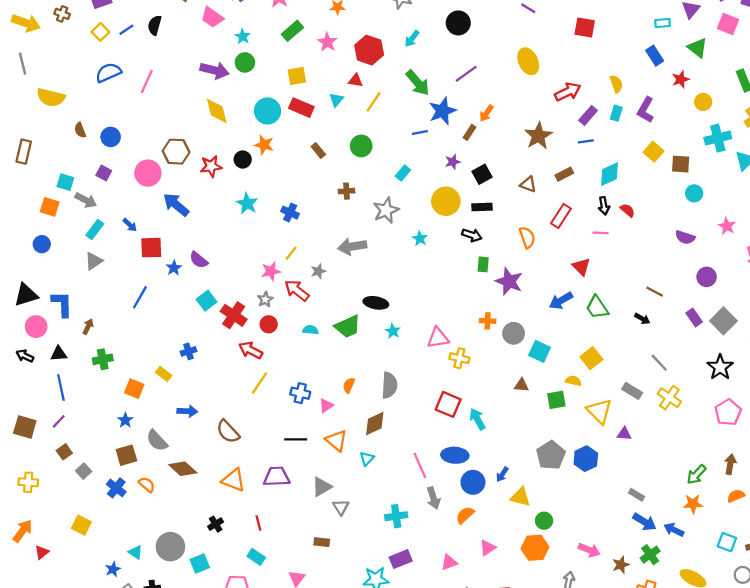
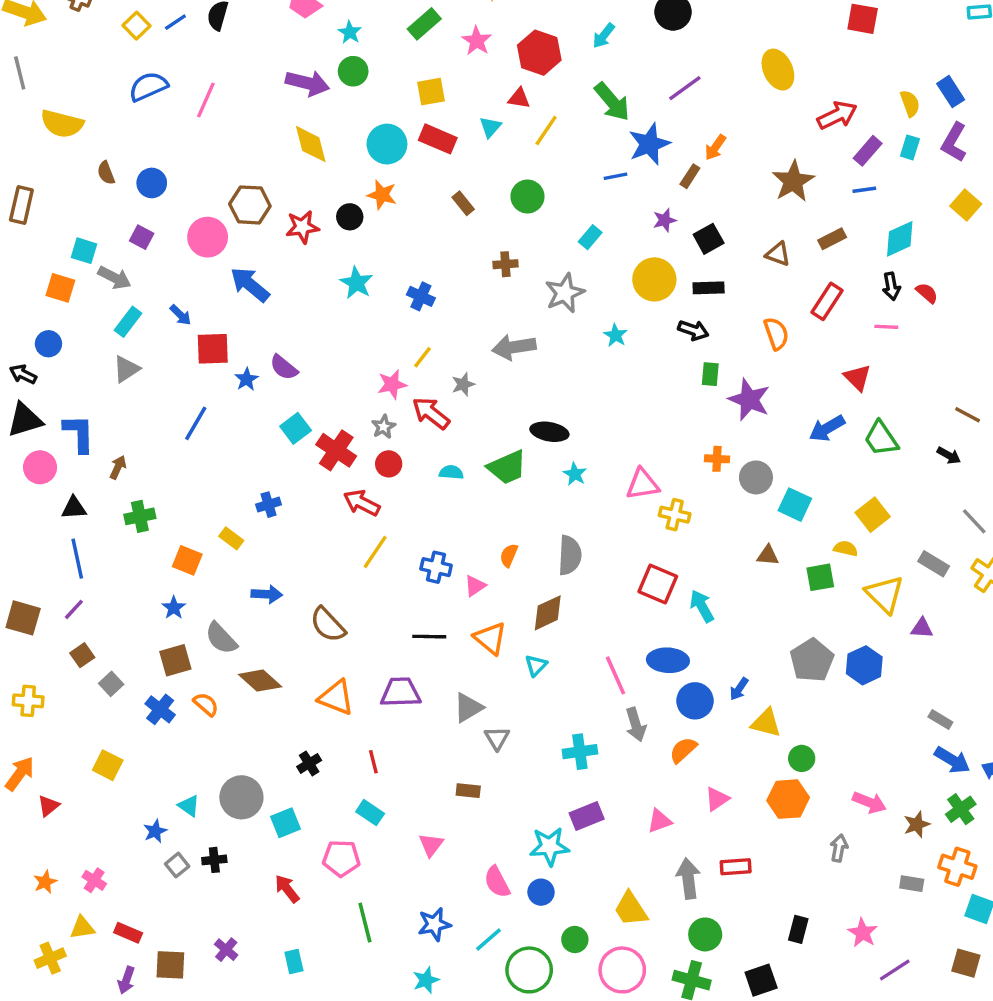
blue rectangle: (655, 56) -> (951, 92), moved
black arrow: (25, 356) -> (23, 374), moved

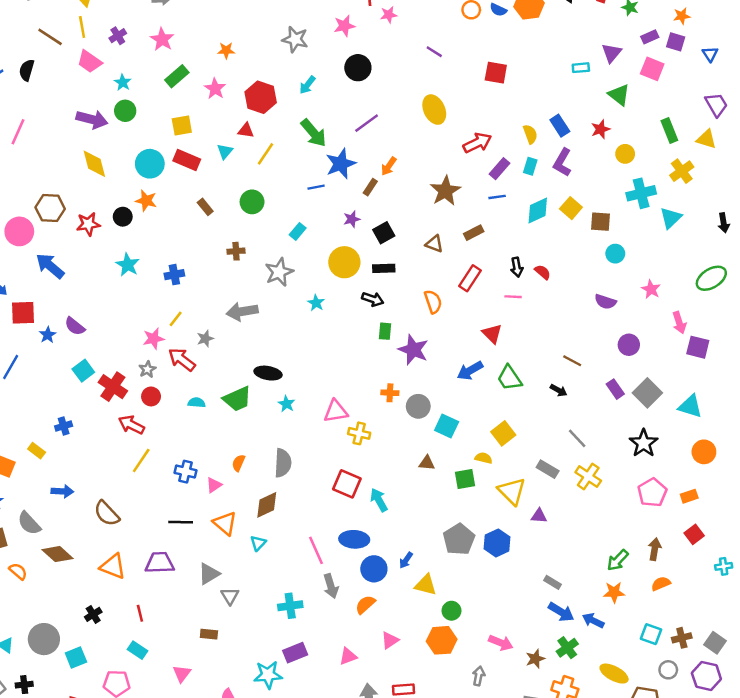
cyan diamond: (900, 239) -> (538, 211), moved
blue cross: (421, 296) -> (174, 275), turned -36

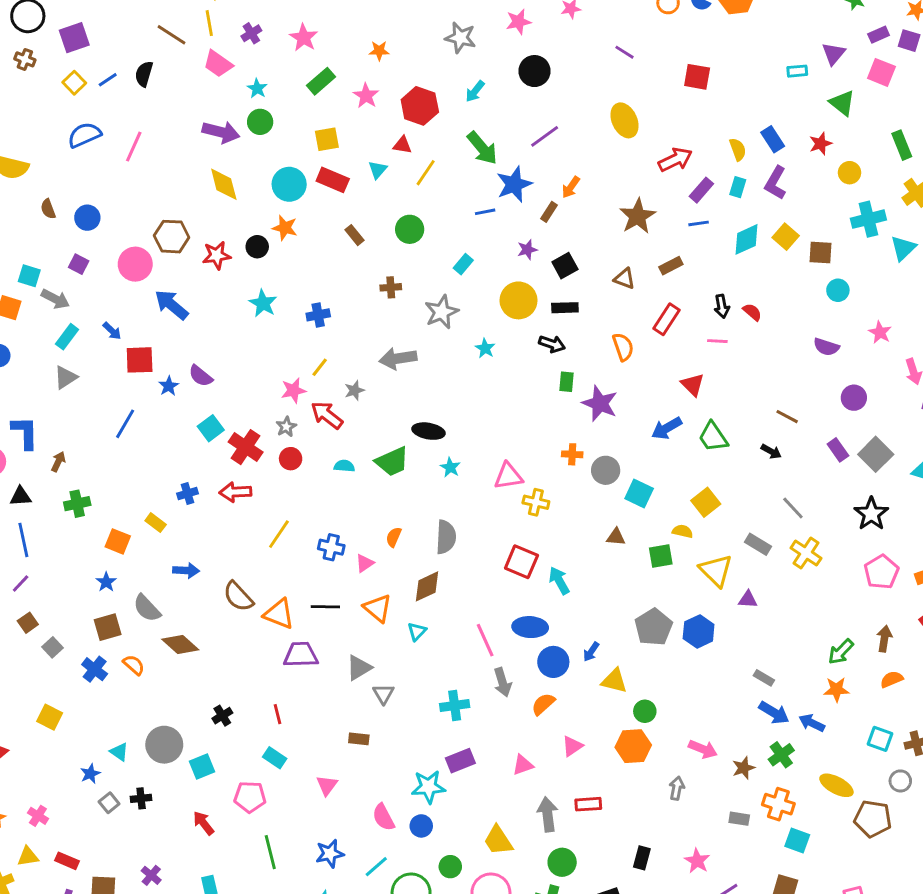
red arrow: (131, 425) -> (235, 492), moved, turned -30
orange triangle: (113, 566) -> (279, 614), moved

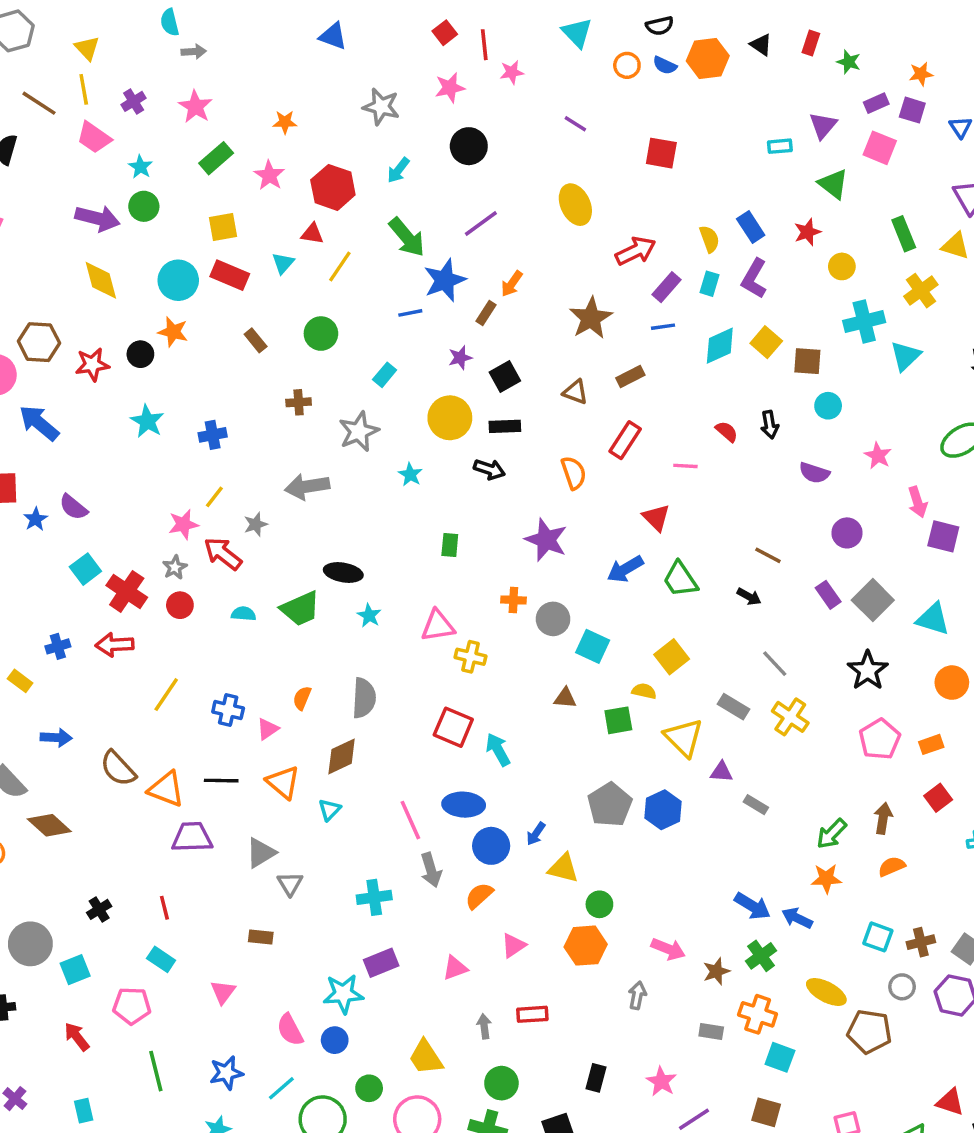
black arrow: (722, 306) -> (770, 425), moved
green rectangle: (566, 382) -> (450, 545), moved
gray rectangle: (764, 678) -> (756, 805), moved
gray arrow: (548, 814) -> (484, 1026), size x0.6

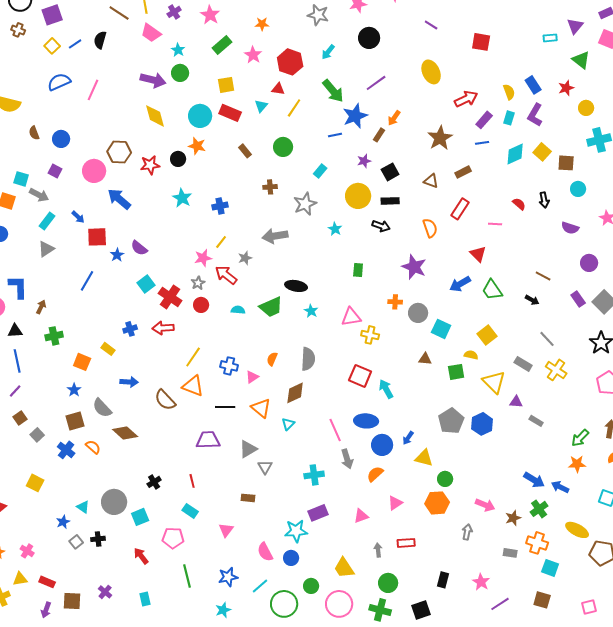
orange triangle: (166, 789) -> (193, 386), moved

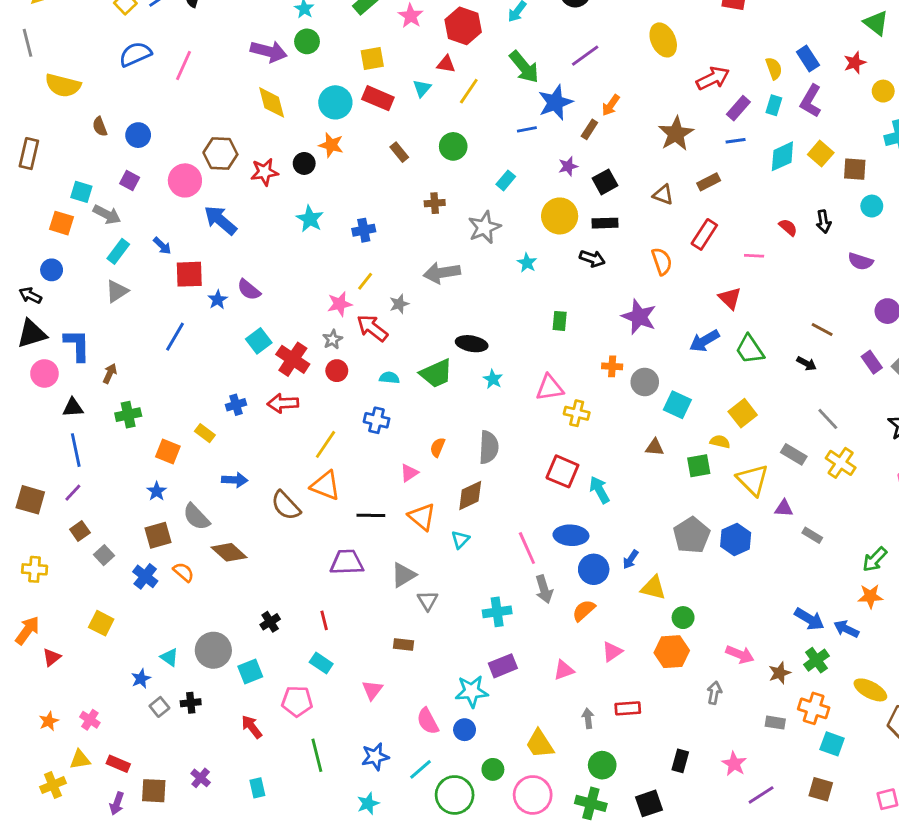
blue cross: (229, 366) -> (377, 420), moved

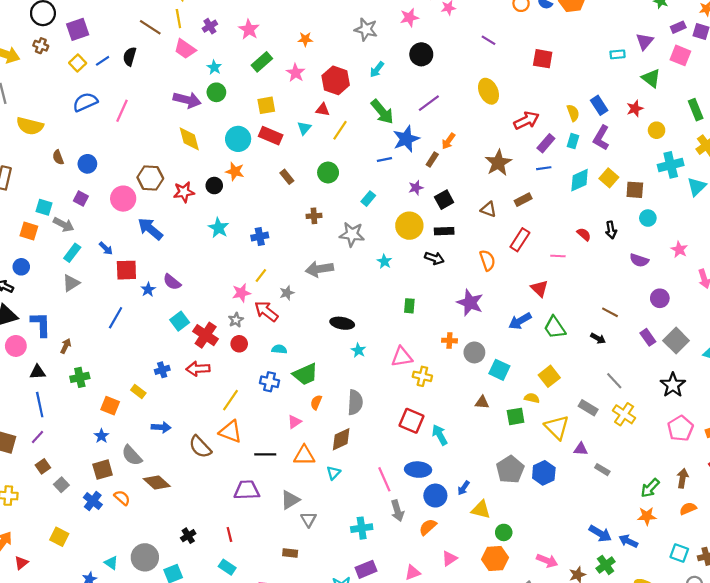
gray star: (484, 227) -> (352, 234), turned 30
green trapezoid: (436, 373) -> (305, 374), moved
orange triangle: (422, 517) -> (304, 455), turned -40

